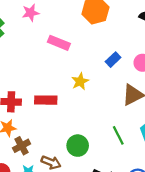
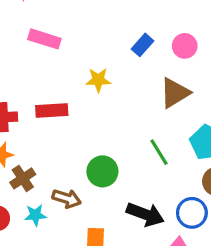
pink rectangle: (59, 43) -> (44, 39), moved
yellow star: (80, 81) -> (98, 80), turned 30

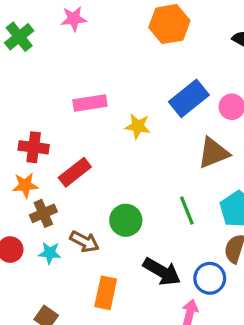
pink rectangle: (44, 39) -> (90, 103), moved, turned -36
blue rectangle: (142, 45) -> (189, 98), size x1.6
red rectangle: (52, 110) -> (75, 172), moved, turned -44

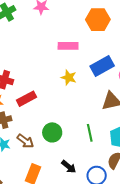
pink rectangle: (90, 103) -> (68, 46), moved
black arrow: (162, 272) -> (69, 167), size x0.7

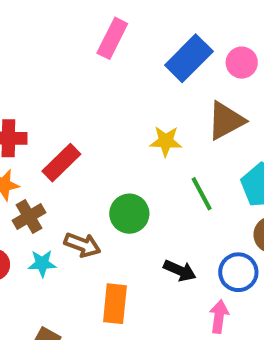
pink rectangle: (68, 46) -> (112, 38), turned -48
yellow star: (69, 77) -> (166, 141), moved

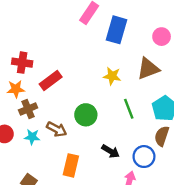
blue rectangle: (189, 58) -> (117, 30), moved, turned -36

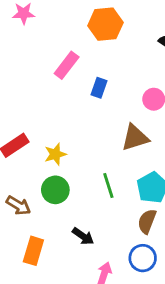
blue rectangle: (117, 30) -> (99, 88), size x0.6
yellow star: (112, 76) -> (55, 154), moved, turned -30
blue circle: (144, 157) -> (143, 258), moved

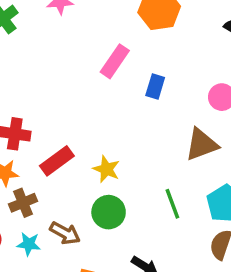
yellow star: (55, 154) -> (106, 169), turned -30

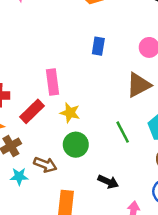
pink rectangle: (115, 61) -> (52, 82), moved, turned -35

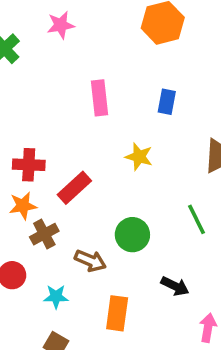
pink rectangle: (52, 82) -> (100, 98), moved
yellow star: (70, 113) -> (139, 157), moved
cyan star: (19, 176) -> (56, 297), moved

